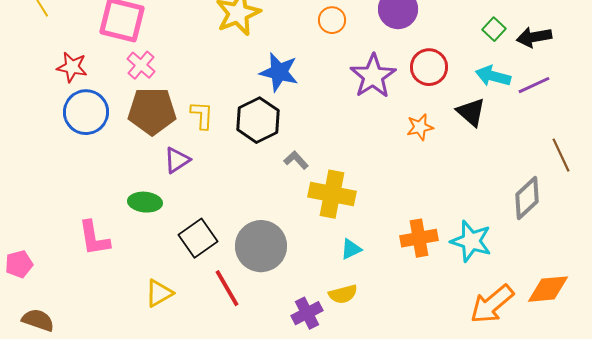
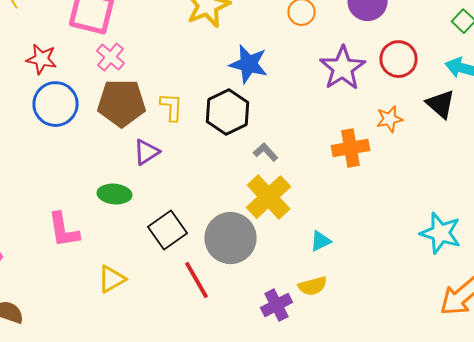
yellow cross: (332, 194) -> (269, 197), moved, turned 36
orange cross: (419, 238) -> (351, 148), moved
yellow triangle: (159, 293) -> (112, 279), moved

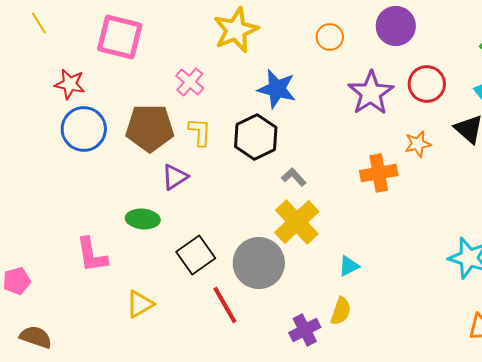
pink cross: (111, 57) -> (190, 82), moved
yellow semicircle: (313, 286) -> (341, 311), turned -56

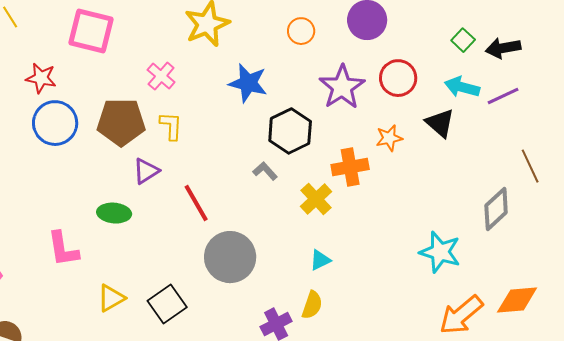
black hexagon: (256, 137) -> (290, 131), moved
yellow cross: (297, 222) -> (316, 199), moved, size x0.7
black square: (196, 255) -> (167, 304), moved
red line: (225, 305) -> (196, 203), moved

